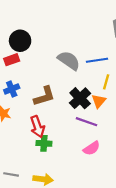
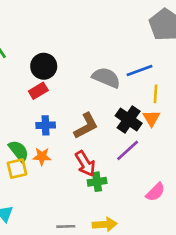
blue cross: (12, 89) -> (46, 125), turned 32
purple line: (87, 122) -> (128, 150), moved, turned -50
pink semicircle: (92, 148) -> (155, 192), moved

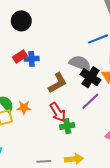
black circle: (44, 66) -> (21, 21), moved
gray semicircle: (106, 78) -> (80, 63), moved
blue cross: (46, 125) -> (32, 59), moved

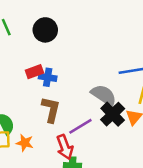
brown L-shape: (58, 83) -> (51, 110), moved, turned -60
purple line: (90, 101) -> (80, 126), moved
orange star: (24, 108) -> (25, 143), moved

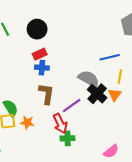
red rectangle: (34, 72) -> (40, 54), moved

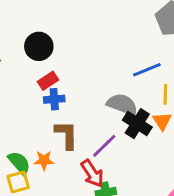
orange star: (27, 122) -> (44, 160), moved

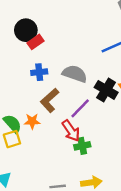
red rectangle: (48, 81) -> (36, 42), moved
gray semicircle: (122, 104) -> (75, 74), moved
brown L-shape: (66, 135) -> (50, 100), turned -130

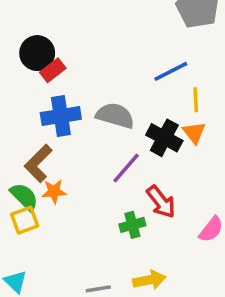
blue cross: (39, 72) -> (61, 116), size x1.5
brown L-shape: (50, 100) -> (38, 163), moved
red arrow: (71, 131) -> (161, 202), moved

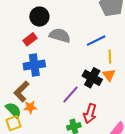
black circle: (37, 53) -> (39, 17), moved
gray semicircle: (115, 116) -> (60, 35), moved
red arrow: (161, 202) -> (90, 114), turned 54

